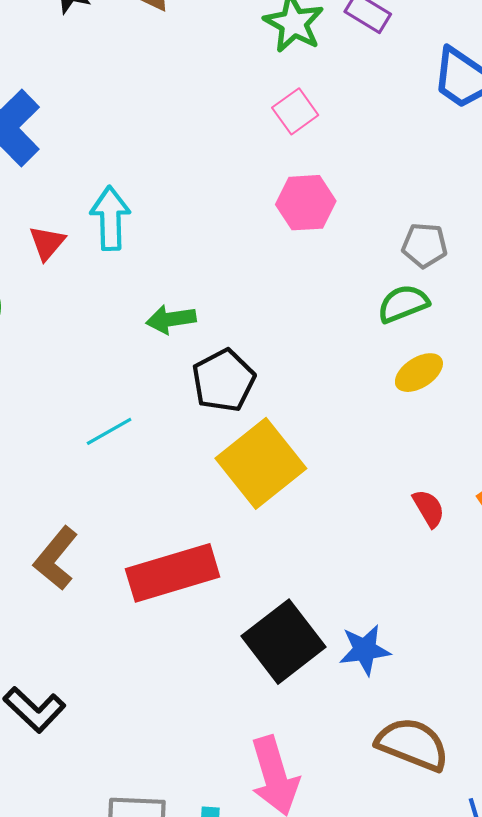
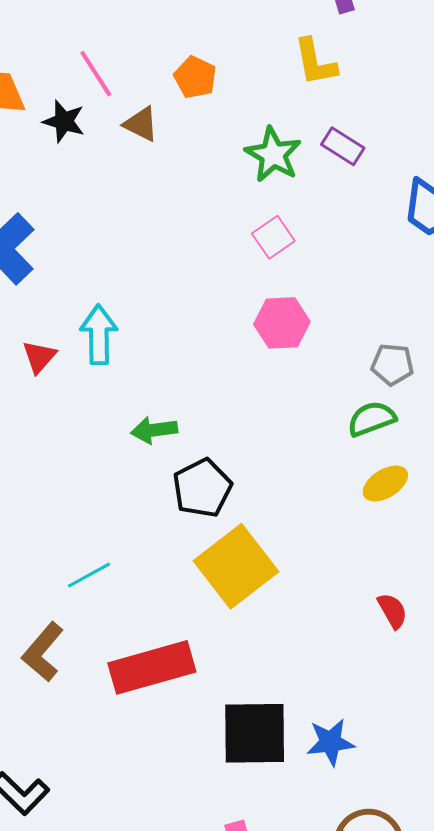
cyan line: (109, 431) -> (89, 575), moved
black square: (283, 642) -> (255, 733), turned 36

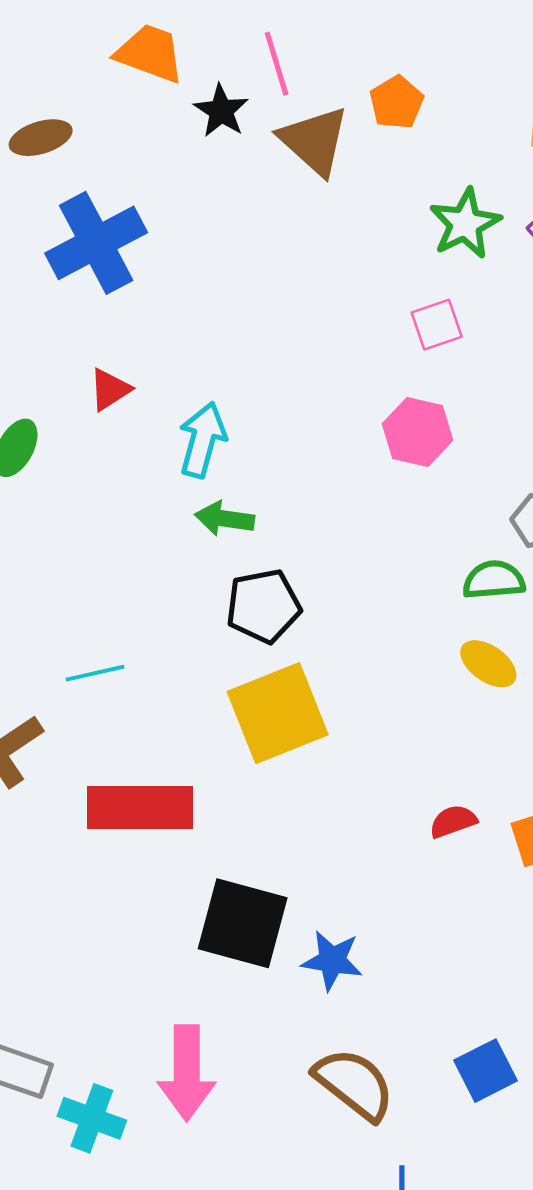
brown triangle: (141, 124) -> (314, 141), size x1.6
cyan arrow: (99, 335) -> (203, 440), moved
yellow ellipse: (385, 484) -> (488, 664), turned 51
red semicircle: (392, 611) -> (453, 821), turned -96

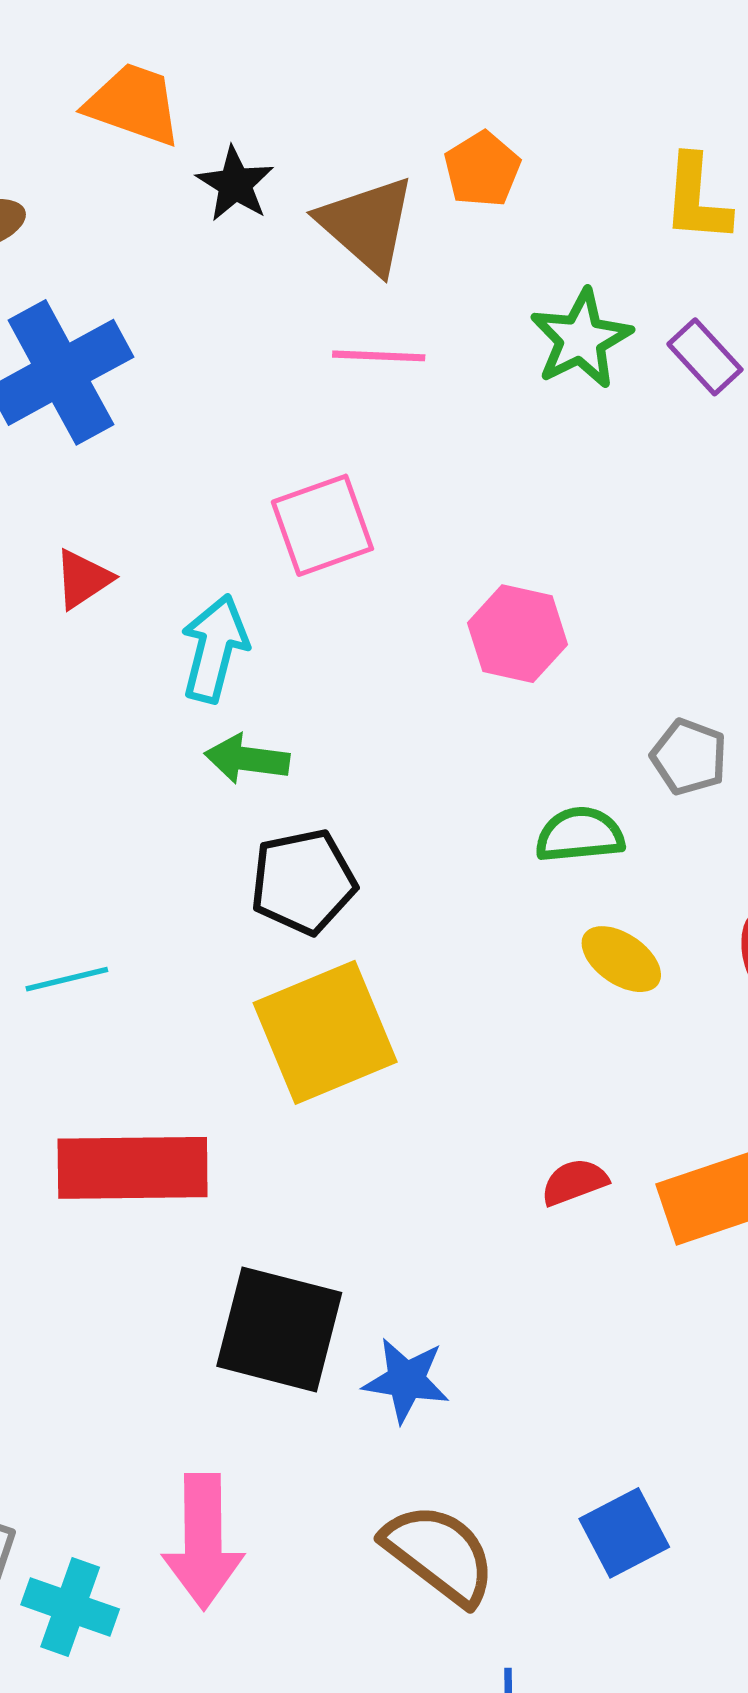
pink line: (277, 64) -> (379, 356), moved, turned -70
pink square: (437, 325) -> (322, 525), moved, size x1.4
green semicircle: (494, 580) -> (580, 835), moved

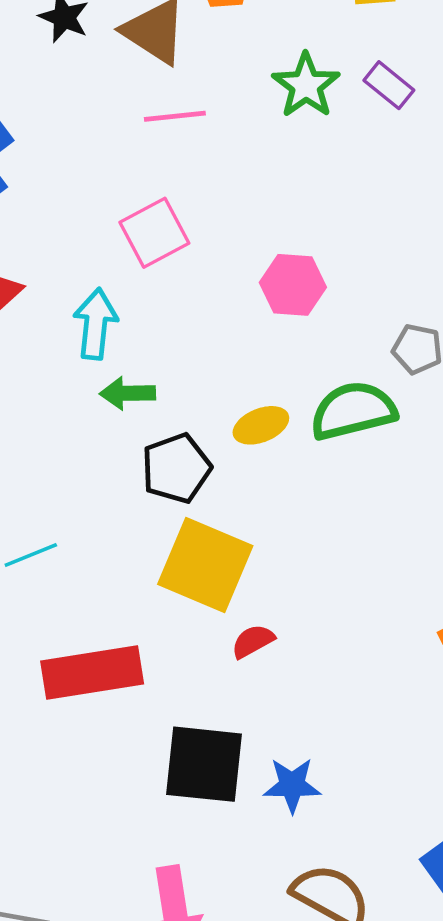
green semicircle: (580, 835) -> (353, 411), size x1.5
yellow ellipse: (621, 959) -> (261, 425), moved, turned -48
yellow square: (325, 1032) -> (205, 565), turned -36
red semicircle: (574, 1182) -> (253, 641), moved

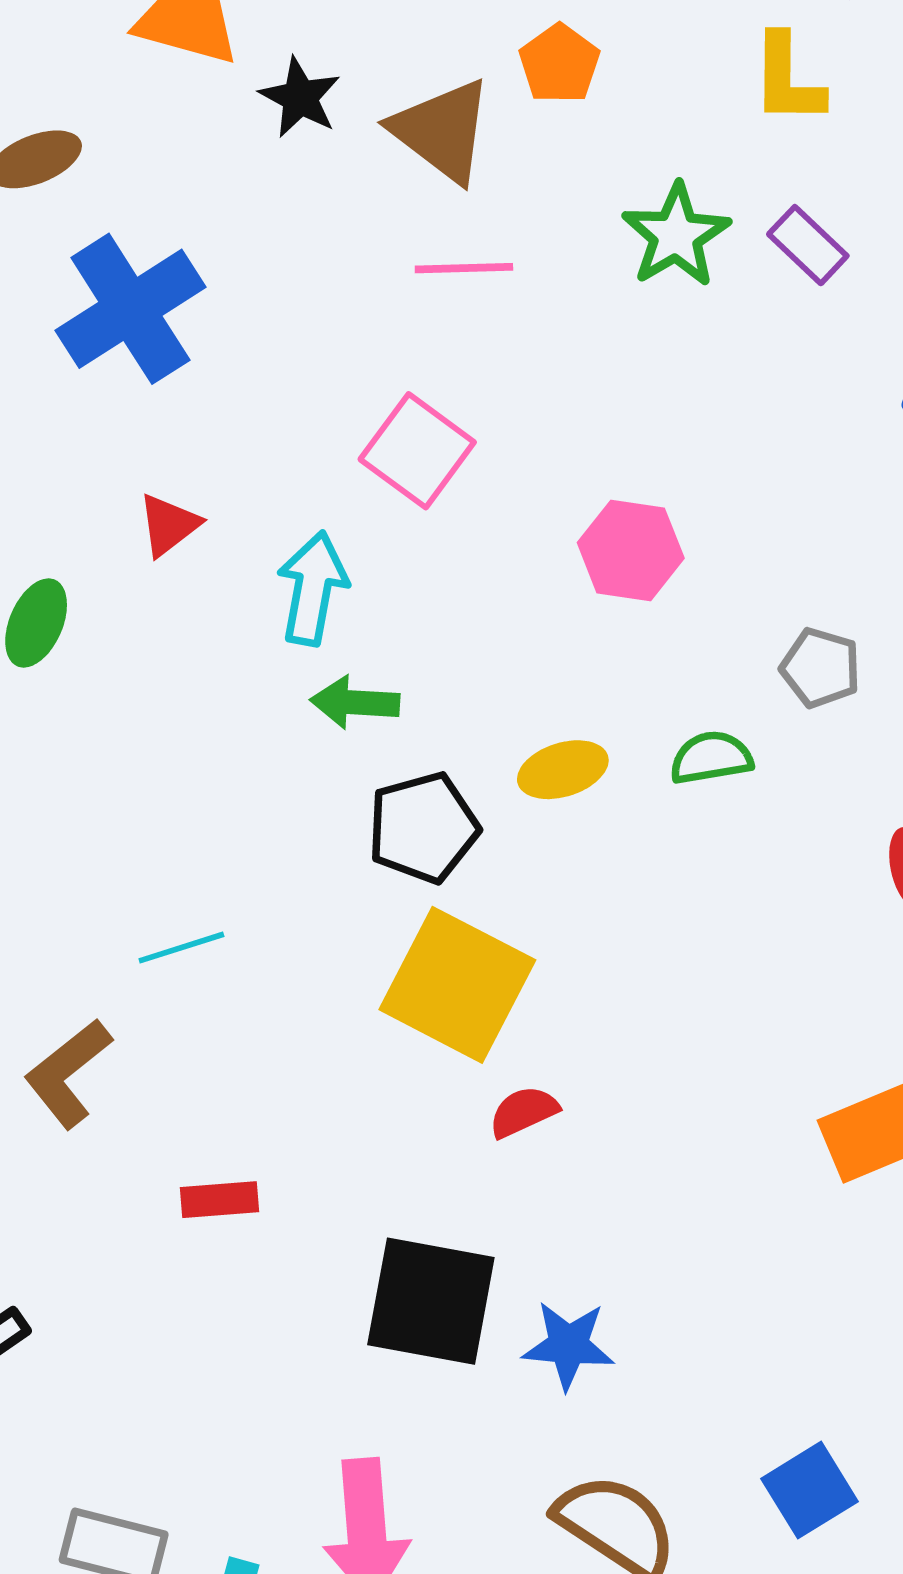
pink square: (154, 233) -> (417, 451), turned -30
green semicircle: (353, 411) -> (711, 758), size x0.6
red rectangle: (92, 672) -> (219, 1200), moved, size x0.5

